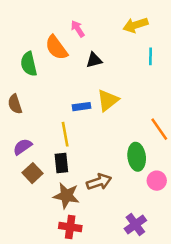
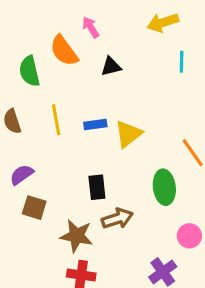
yellow triangle: (108, 100) -> (128, 134), moved
yellow line: (65, 134) -> (56, 120), moved
black rectangle: (61, 163) -> (97, 187), moved
brown square: (33, 173) -> (34, 208), turned -30
pink circle: (157, 181) -> (189, 236), moved

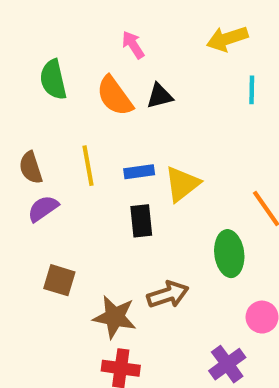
orange semicircle: (64, 51) -> (115, 96), moved
green semicircle: (29, 71) -> (53, 80), moved
purple semicircle: (22, 175) -> (43, 209), moved
black rectangle: (97, 187) -> (141, 221), moved

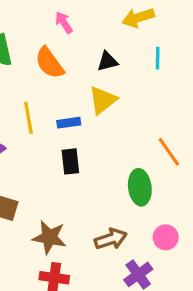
black triangle: (160, 96) -> (108, 61), moved
yellow triangle: (182, 184) -> (103, 100), moved
brown arrow: (168, 295) -> (111, 239), moved

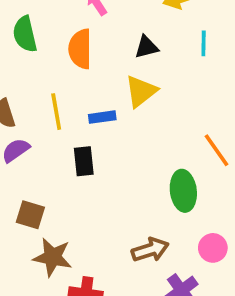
orange semicircle: (49, 63) -> (80, 49), turned 36
black rectangle: (70, 161) -> (84, 161), moved
brown star: (49, 237) -> (53, 257), moved

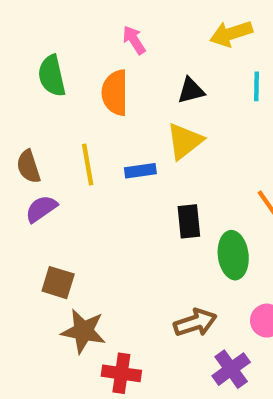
black rectangle: (84, 161) -> (189, 221), moved

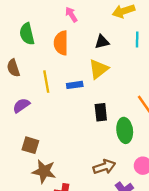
brown semicircle: (29, 167) -> (13, 68), moved

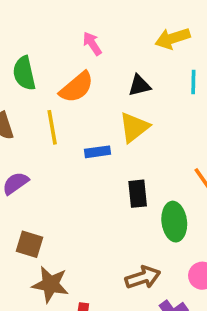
orange semicircle: (61, 43) -> (77, 87), turned -130
yellow line: (46, 82) -> (52, 127), moved

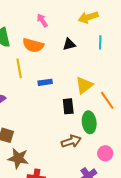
orange semicircle: (77, 87) -> (33, 45), turned 55
yellow triangle: (134, 127) -> (84, 85), moved
brown arrow: (143, 277) -> (71, 141), moved

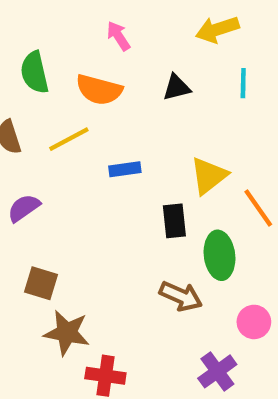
yellow line: (19, 68) -> (69, 139), turned 72
brown arrow: (71, 141) -> (181, 296), turned 42

